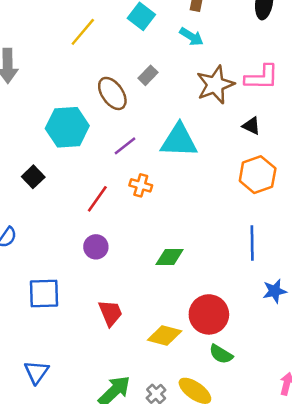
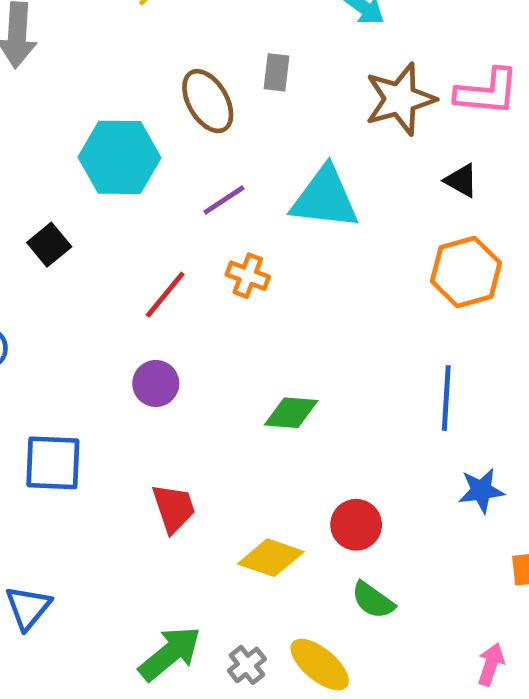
gray rectangle: (148, 75) -> (277, 72), turned -42
red circle: (209, 314) -> (356, 525), size x0.7

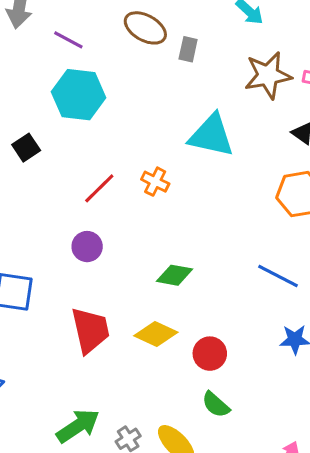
brown ellipse: (208, 101) -> (145, 28), moved, turned -36
purple line: (224, 200) -> (68, 40), moved, turned 56
blue line: (446, 398) -> (278, 276), turned -72
red trapezoid: (174, 508) -> (90, 330), size x1.4
yellow diamond: (271, 558) -> (156, 334), moved

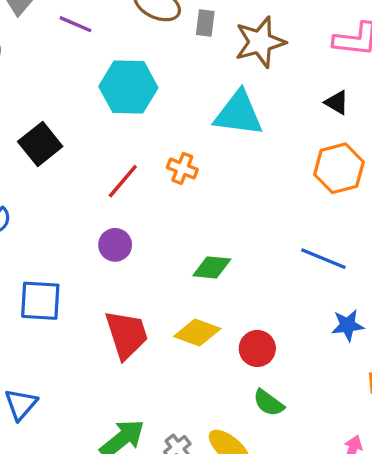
brown star: (268, 75) -> (260, 42), moved
cyan hexagon: (79, 95) -> (128, 87), moved
black square: (26, 148) -> (40, 144), size x1.4

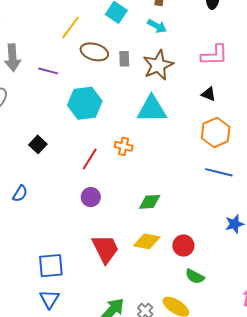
black square: (40, 144) -> (38, 144), size x0.7
blue line: (323, 259) -> (219, 172), moved
blue square: (40, 301) -> (51, 266), moved

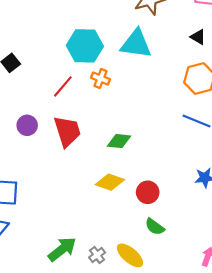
cyan hexagon: (85, 103) -> (85, 46), moved
purple circle: (91, 197) -> (27, 125), moved
red trapezoid: (105, 249) -> (67, 131), moved

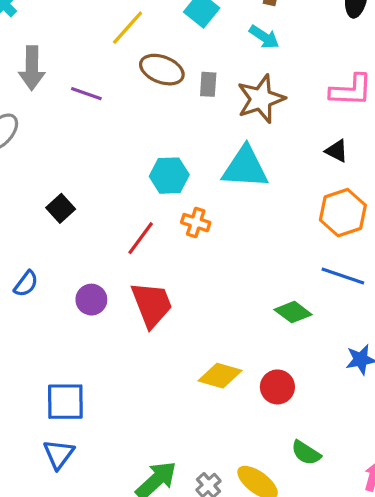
cyan hexagon: (85, 46) -> (169, 176), size x0.7
green diamond: (119, 141) -> (293, 312), moved, turned 35
green semicircle: (155, 227) -> (306, 453), moved

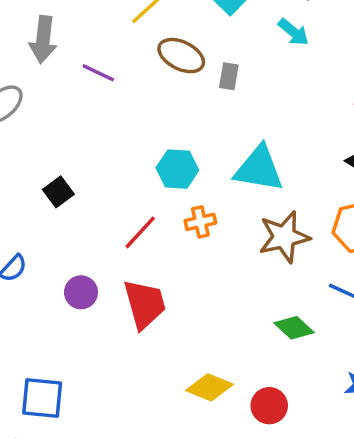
brown star: (261, 99) -> (284, 237), moved
orange cross: (196, 223) -> (200, 222), turned -36

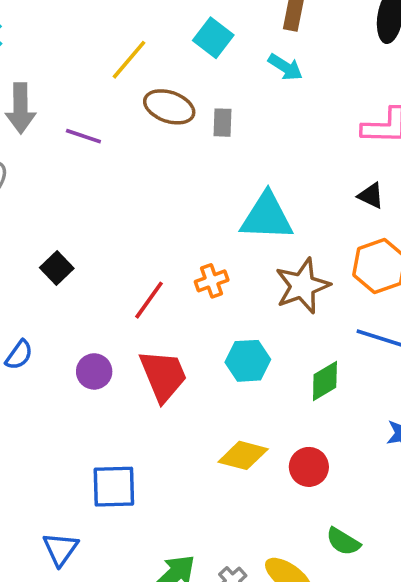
cyan hexagon: (177, 169) -> (248, 361), moved
green diamond: (294, 328) -> (325, 381), turned -66
blue square: (42, 398) -> (114, 487), moved

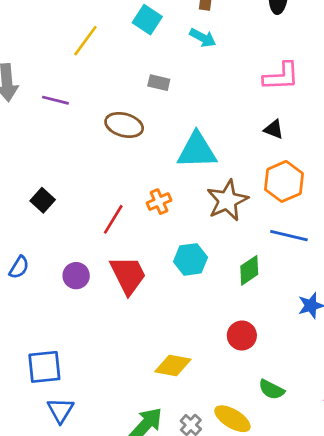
brown ellipse: (169, 107) -> (124, 125), moved
gray rectangle: (223, 123) -> (159, 83), turned -75
yellow diamond: (243, 455) -> (173, 366), moved
blue square: (114, 487) -> (44, 367), moved

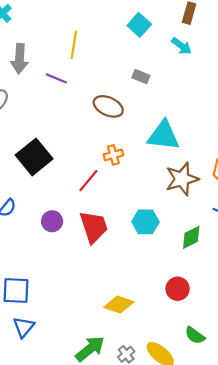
yellow line: (85, 41) -> (74, 45), moved, turned -36
black square: (43, 200) -> (34, 157), size x1.8
orange cross: (159, 202) -> (113, 155), moved

